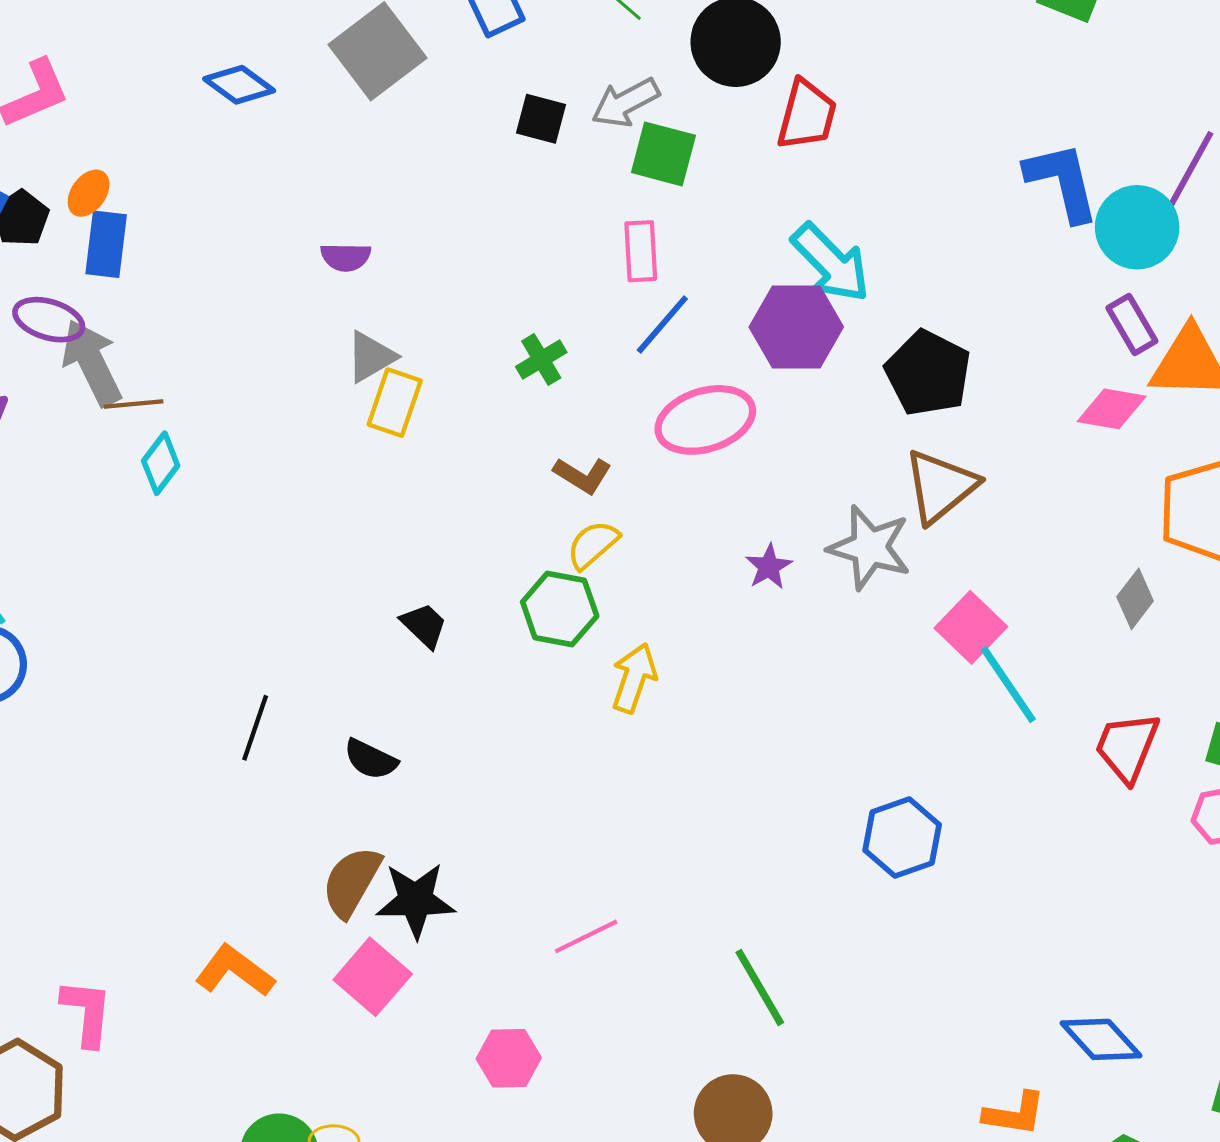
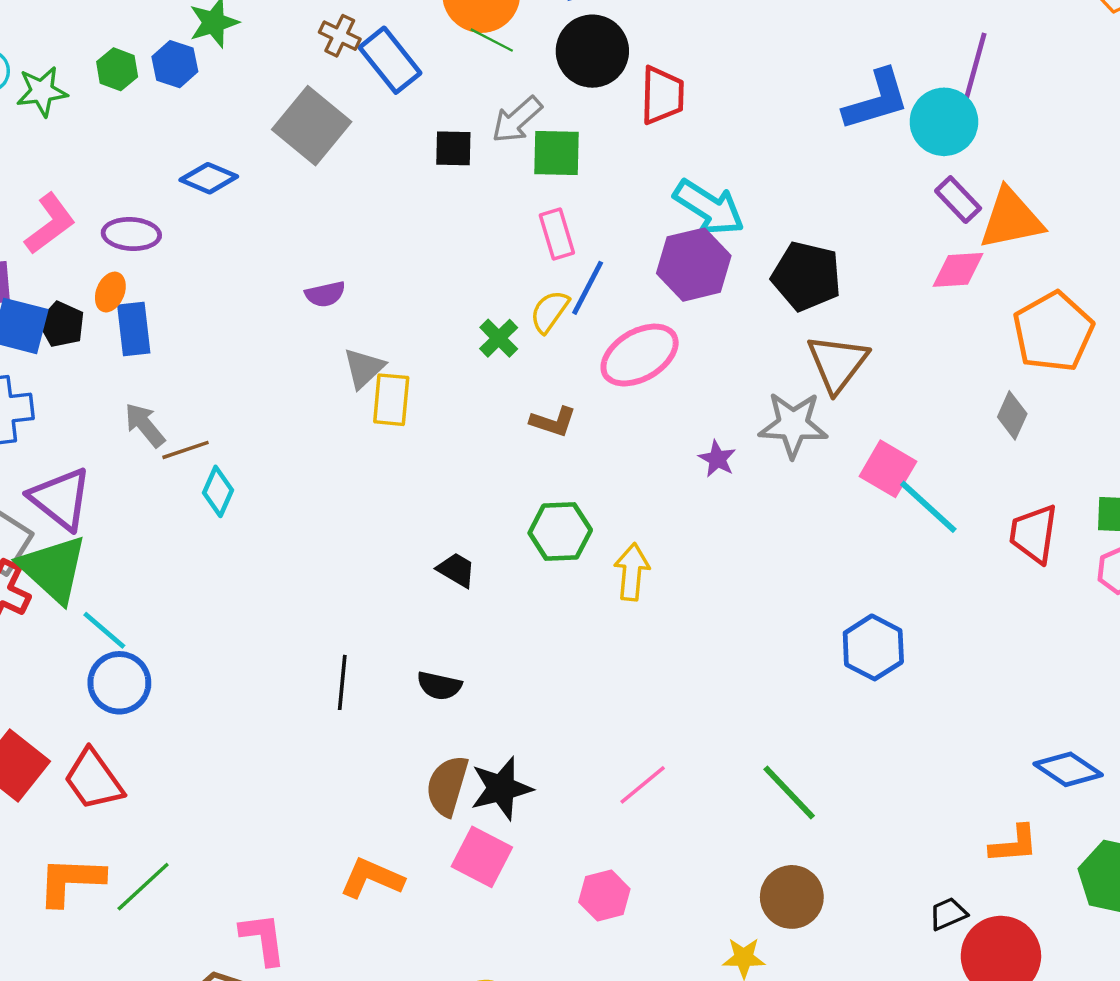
blue L-shape: (1062, 182) -> (876, 100), turned 100
purple ellipse: (49, 320) -> (131, 234), moved
gray arrow: (92, 363) -> (145, 425), size x0.7
yellow semicircle: (593, 545) -> (550, 311), moved

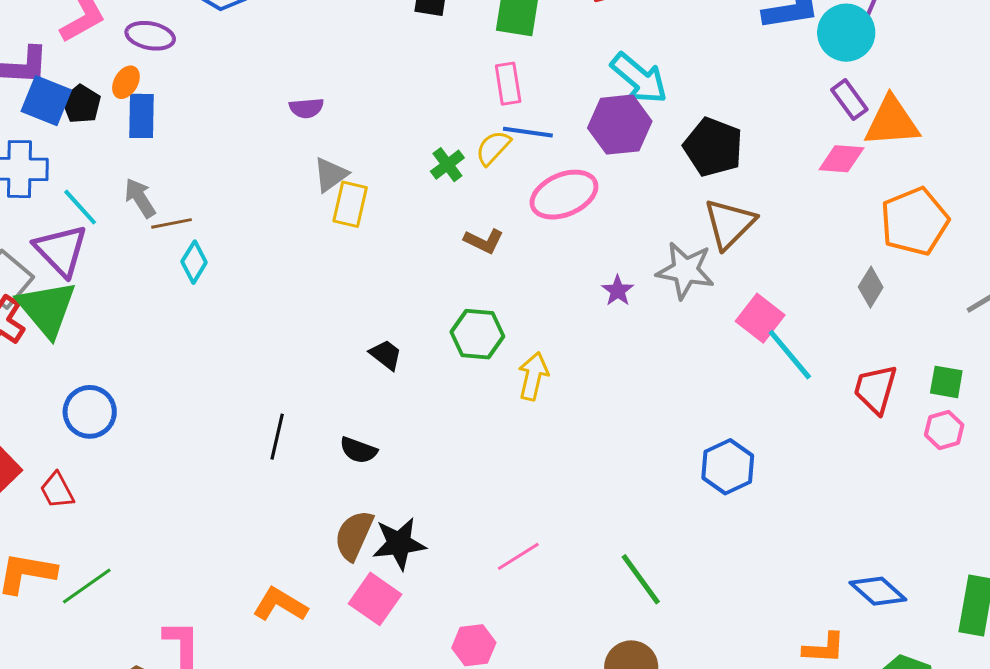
blue line: (588, 288) -> (528, 132), turned 63
cyan line: (104, 630) -> (80, 207), moved
red trapezoid: (94, 780) -> (57, 490), size x0.7

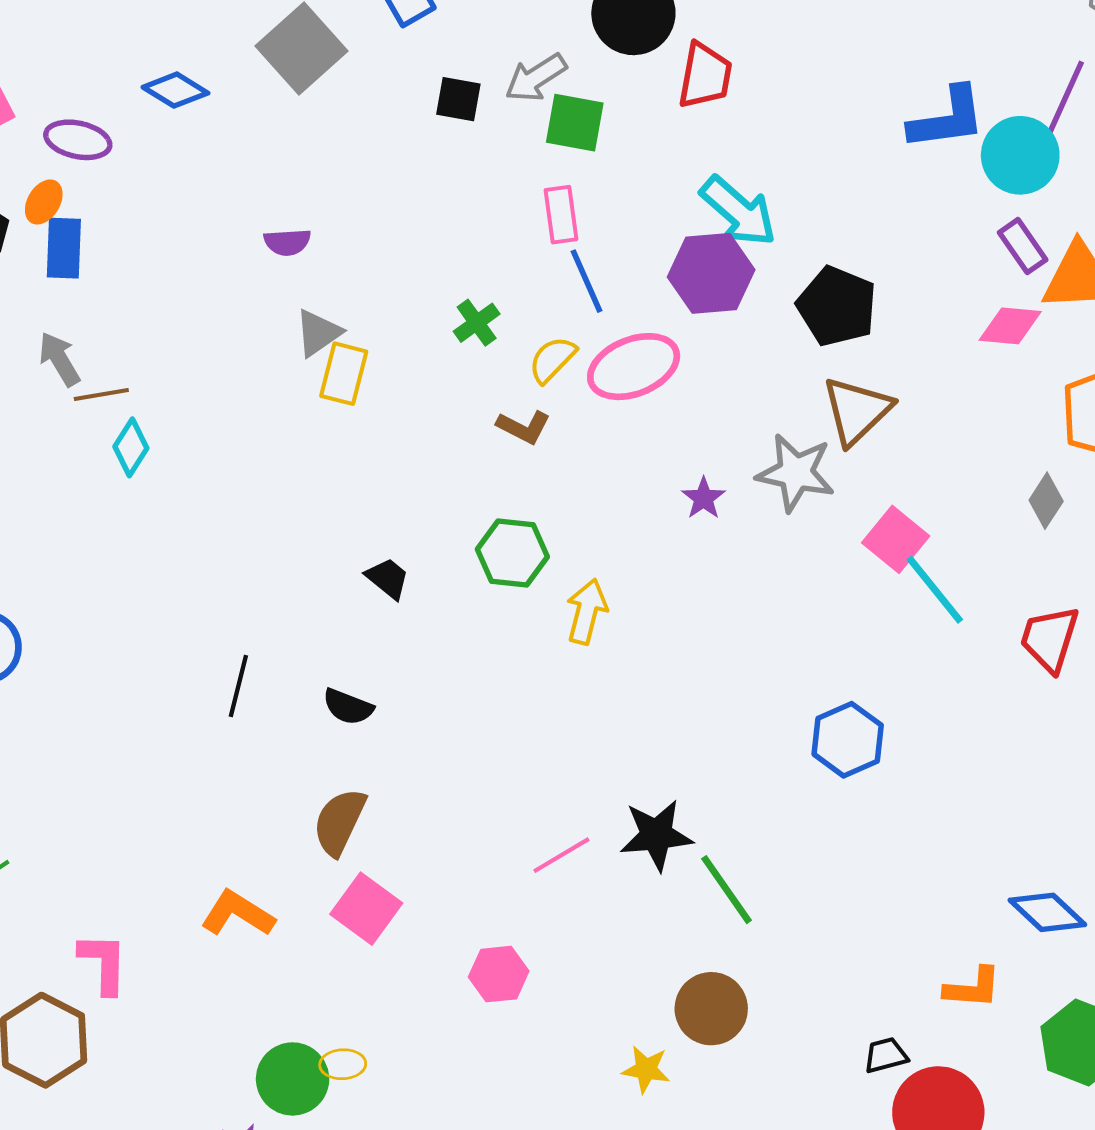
blue line: (528, 132) -> (586, 281), turned 57
yellow semicircle: (493, 148) -> (552, 359), moved
black star: (399, 543) -> (656, 835), moved

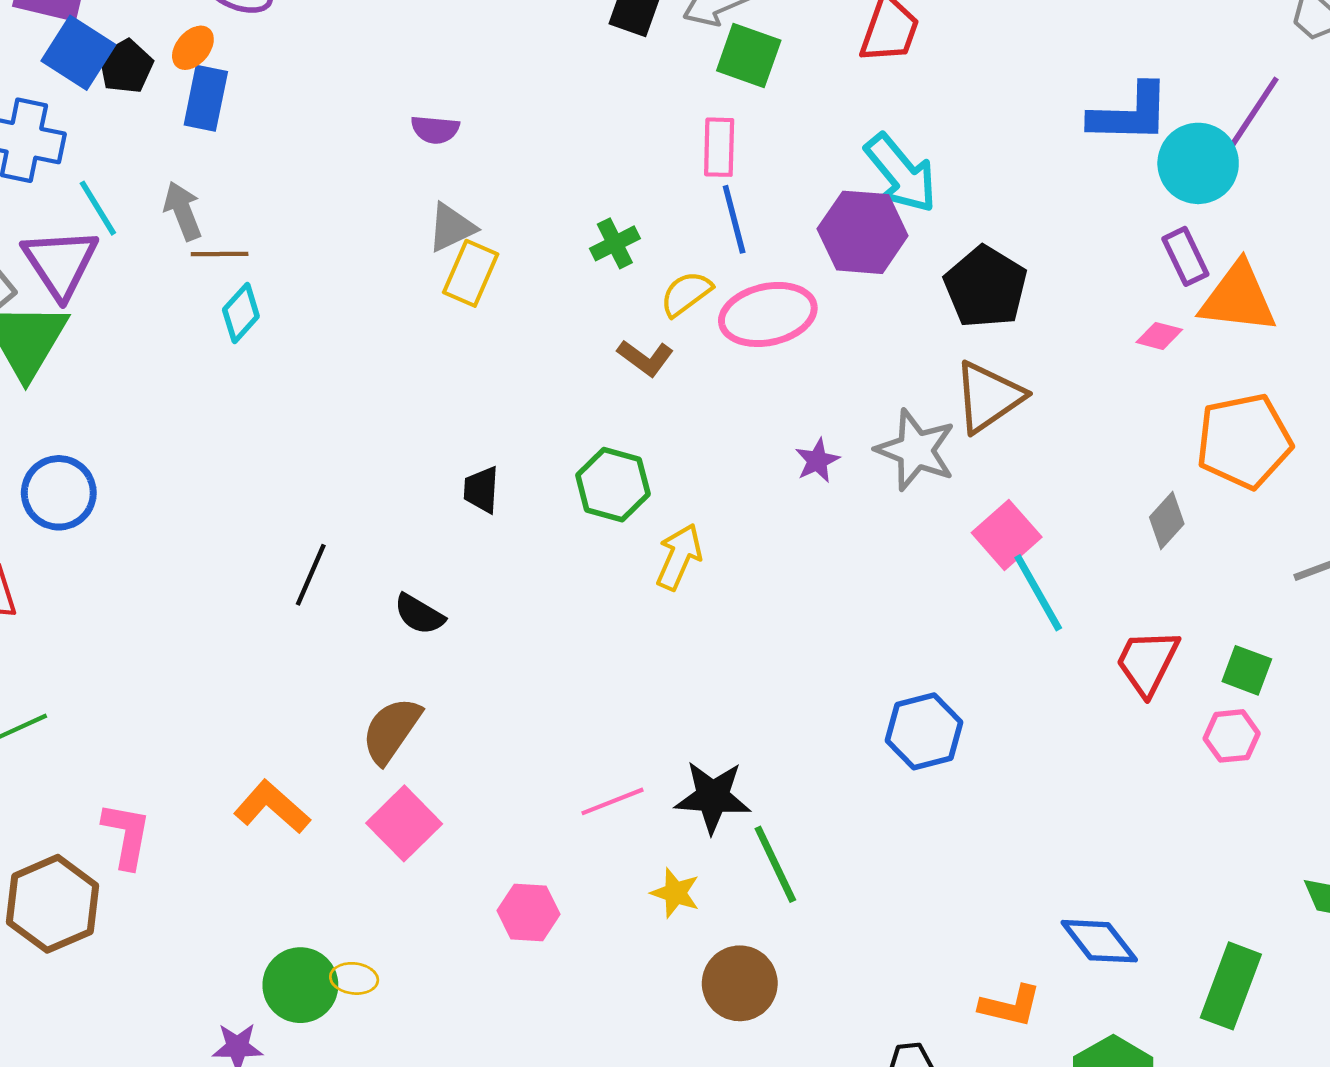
pink diamond: (1010, 326) -> (1159, 336), size x0.7
black trapezoid: (388, 578) -> (481, 490), turned -135
yellow star: (646, 1069) -> (675, 893), moved

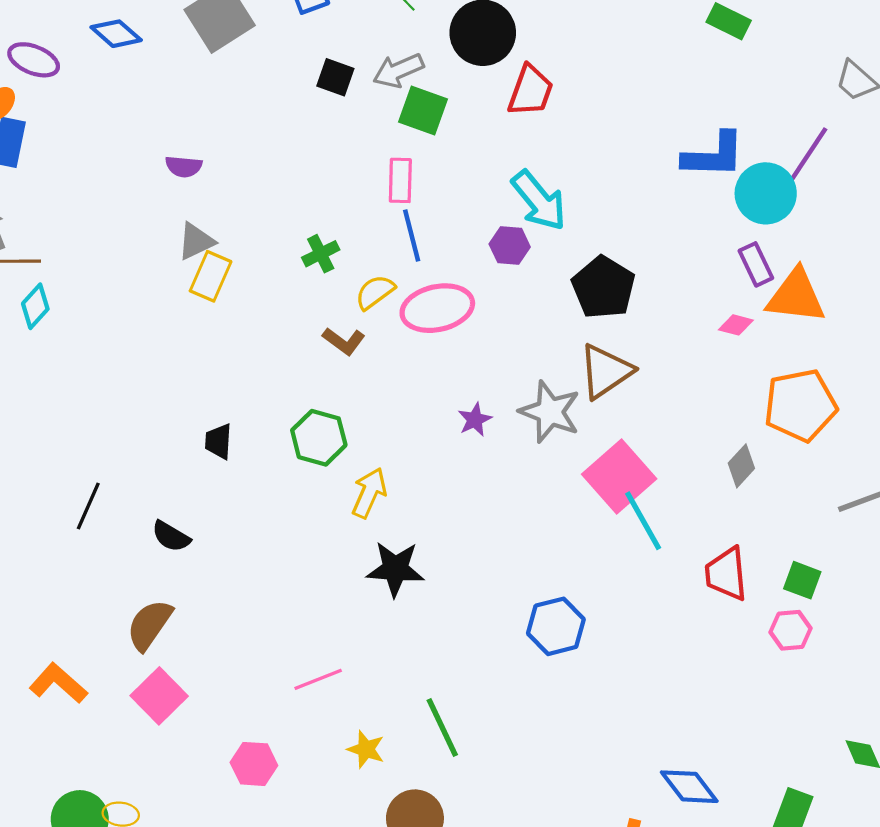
purple hexagon: (863, 232) -> (510, 246), size x0.6
pink square: (1007, 535) -> (619, 477), size x1.4
red trapezoid: (1147, 662) -> (726, 574), turned -32
black star: (713, 797) -> (395, 569), moved

